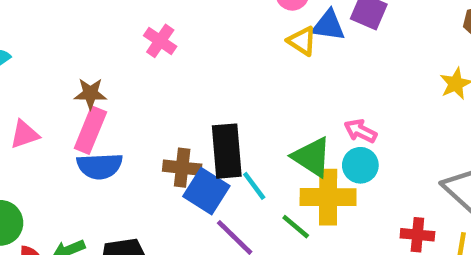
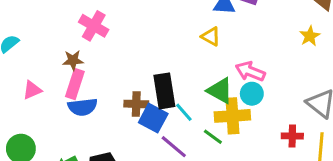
pink cross: (160, 41) -> (94, 26), moved, size x1.4
yellow triangle: (302, 41) -> (211, 36), moved
pink arrow: (360, 131) -> (250, 71), size x1.4

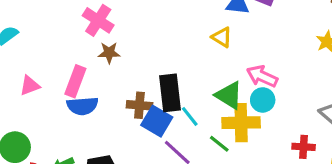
brown star: (73, 60) -> (109, 53), moved

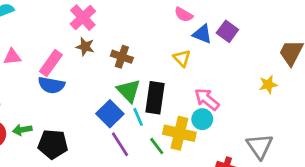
black rectangle: (170, 93) -> (155, 98), moved
green triangle: (229, 95) -> (129, 91), moved
brown cross: (139, 105) -> (122, 57), moved

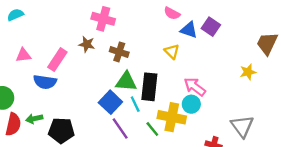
pink cross: (83, 18) -> (103, 19), moved, turned -30
blue semicircle: (51, 85) -> (45, 82), moved
green triangle: (129, 91) -> (126, 82), turned -40

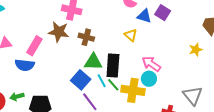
brown star: (87, 44) -> (59, 32), size x1.5
green line: (152, 129) -> (113, 85), moved

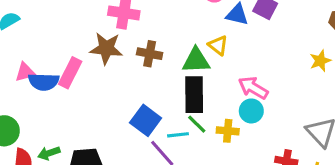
green triangle: (93, 62) -> (196, 61), moved
blue semicircle: (25, 65) -> (44, 82), moved
cyan line: (102, 81) -> (178, 135), moved, turned -64
yellow cross: (133, 90) -> (228, 131), size x0.6

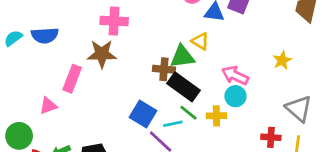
brown cross: (150, 54) -> (164, 69), moved
yellow star: (320, 61) -> (282, 60), moved
pink triangle: (25, 72) -> (48, 106), moved
blue semicircle: (44, 82) -> (45, 35), moved
black rectangle: (194, 95) -> (183, 87), turned -48

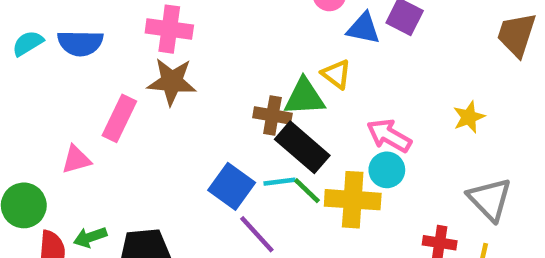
pink cross: (114, 21) -> (169, 29), moved
yellow cross: (216, 116) -> (353, 200), size x1.6
cyan line: (173, 124) -> (280, 182), moved

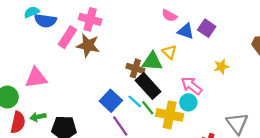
cyan semicircle: (28, 43) -> (32, 12), moved
yellow star: (469, 117) -> (221, 67), moved
pink rectangle: (119, 118) -> (67, 37), moved
pink triangle: (76, 160) -> (36, 78), size x1.5
cyan line: (280, 182) -> (135, 101), turned 42

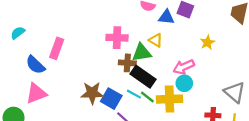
pink cross: (90, 19) -> (117, 38), moved
blue semicircle: (45, 21) -> (35, 65), moved, turned 48
brown star: (88, 45) -> (92, 93), moved
pink arrow: (192, 86) -> (184, 67), turned -48

